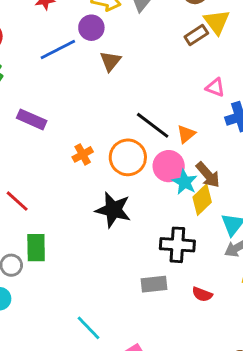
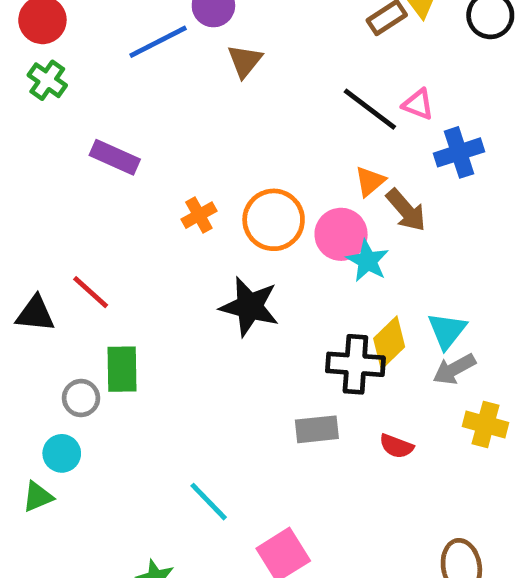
black line: (153, 125) -> (370, 109), moved
brown arrow: (208, 175) -> (406, 210), moved
yellow diamond: (202, 200) -> (389, 343), moved

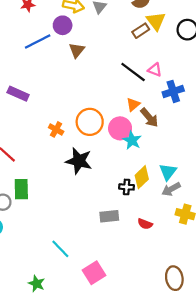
orange cross: (199, 215) -> (56, 129), moved, turned -32
black cross: (355, 364) -> (127, 187), size x0.6

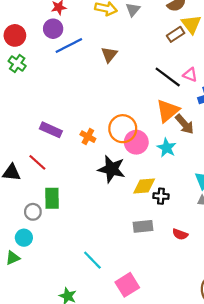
purple circle: (63, 25) -> (53, 29), moved
purple rectangle: (18, 94) -> (51, 130), moved
orange triangle: (133, 104) -> (168, 111), size x1.6
pink circle: (120, 128) -> (136, 142), moved
yellow diamond: (142, 177) -> (144, 186), moved, turned 40

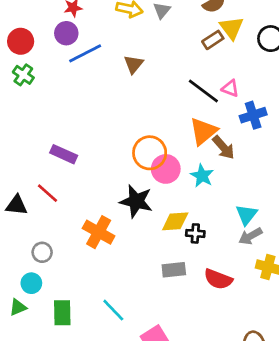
orange cross: (88, 137) -> (99, 232), moved, size x1.6
green rectangle: (52, 198) -> (62, 313), moved
red semicircle: (180, 234) -> (218, 279), size x1.5

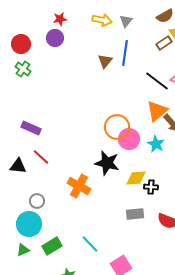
blue line: (85, 53) -> (125, 53), moved, turned -55
purple rectangle: (64, 154) -> (31, 128), moved
cyan circle: (31, 283) -> (29, 224), size x1.6
green triangle: (18, 307) -> (23, 250), moved
green rectangle: (62, 313) -> (52, 246), turned 60

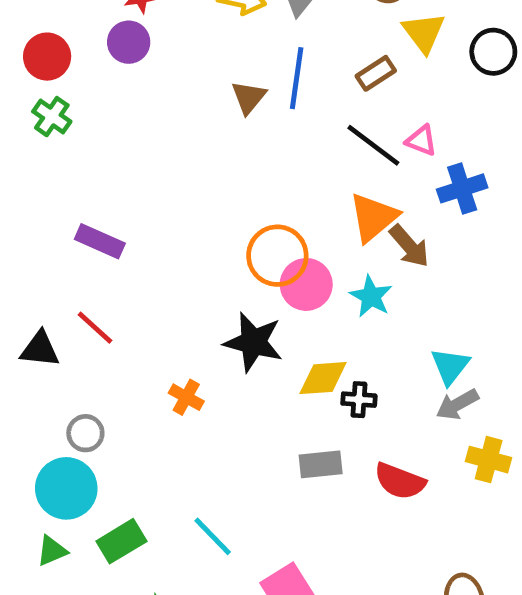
brown rectangle: (164, 43) -> (376, 73), moved
purple rectangle: (31, 128) -> (100, 241), moved
orange cross: (79, 186) -> (186, 397), size x0.6

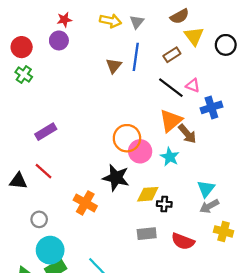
purple rectangle: (100, 241) -> (46, 132), turned -55
orange cross: (186, 397) -> (85, 203), size x1.5
cyan circle: (66, 488) -> (50, 250), moved

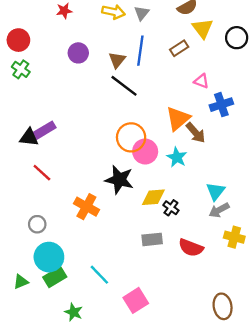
purple circle: (59, 40) -> (78, 53), moved
black line: (171, 88) -> (124, 86), moved
black triangle: (18, 181) -> (29, 137), moved
black cross: (164, 204) -> (171, 208), turned 32

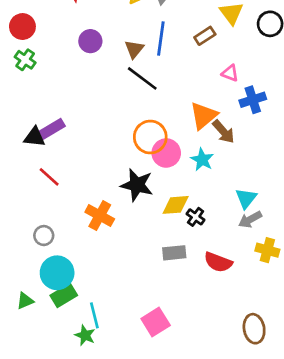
cyan line: (99, 275) -> (94, 315), moved, turned 30

